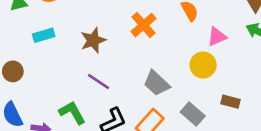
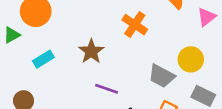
yellow circle: (203, 65) -> (191, 59), moved

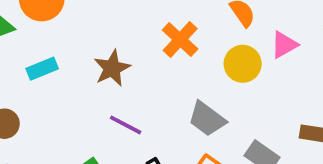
yellow circle: (191, 59) -> (243, 64), moved

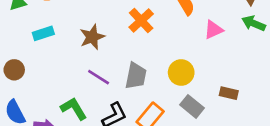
yellow circle: (243, 64) -> (181, 73), moved
gray trapezoid: (207, 119) -> (136, 76), moved, turned -120

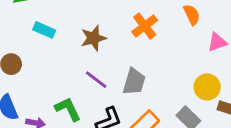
cyan rectangle: (43, 33) -> (44, 30), turned 36
yellow circle: (181, 73) -> (207, 87), moved

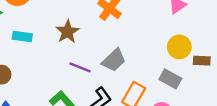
gray trapezoid: (134, 82) -> (114, 60), turned 45

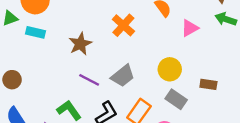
cyan rectangle: (22, 36) -> (36, 32), moved
yellow circle: (179, 47) -> (170, 69), moved

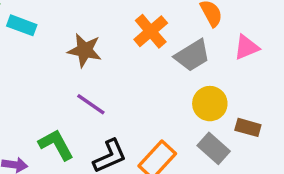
brown star: (80, 44) -> (85, 50), turned 30
gray trapezoid: (123, 76) -> (192, 55), moved
brown rectangle: (208, 84) -> (248, 127), moved

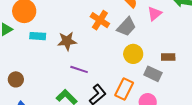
cyan rectangle: (22, 25) -> (38, 36), moved
yellow circle: (210, 104) -> (133, 54), moved

